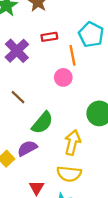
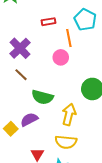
purple cross: (17, 51) -> (20, 48), moved
green semicircle: (42, 123) -> (42, 97), turned 65

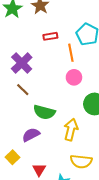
pink circle: (61, 57) -> (74, 77), moved
yellow square: (11, 129) -> (12, 157), moved
yellow semicircle: (66, 142) -> (81, 161), moved

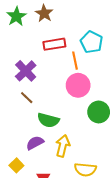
red rectangle: (50, 36) -> (54, 44), size x1.5
pink circle: (74, 77) -> (78, 85), size x1.5
yellow arrow: (71, 130) -> (63, 146), moved

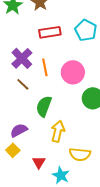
orange line: (75, 61) -> (45, 67), moved
green semicircle: (48, 120) -> (44, 106), turned 95
purple semicircle: (35, 143) -> (19, 130), moved

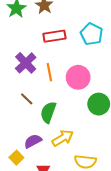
brown line: (23, 84) -> (27, 99), moved
purple semicircle: (19, 130) -> (33, 141), moved
yellow arrow: (58, 131) -> (63, 138), turned 45

